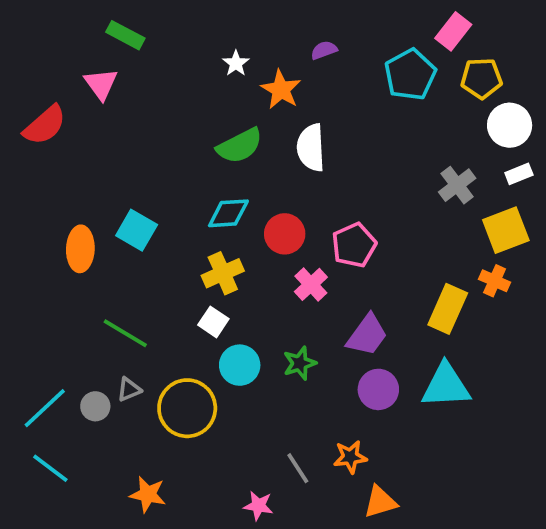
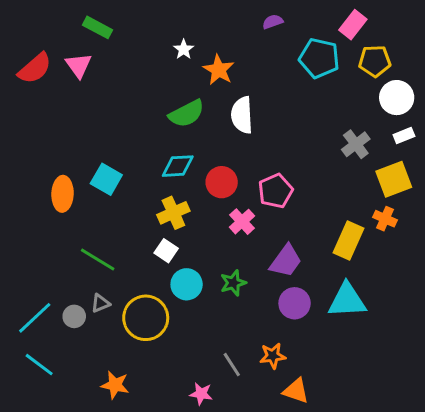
purple semicircle: (324, 50) -> (273, 22), moved
cyan pentagon: (410, 75) -> (319, 58), turned -30
red semicircle: (45, 125) -> (35, 68), moved
orange triangle: (380, 502) -> (296, 391), turned 36

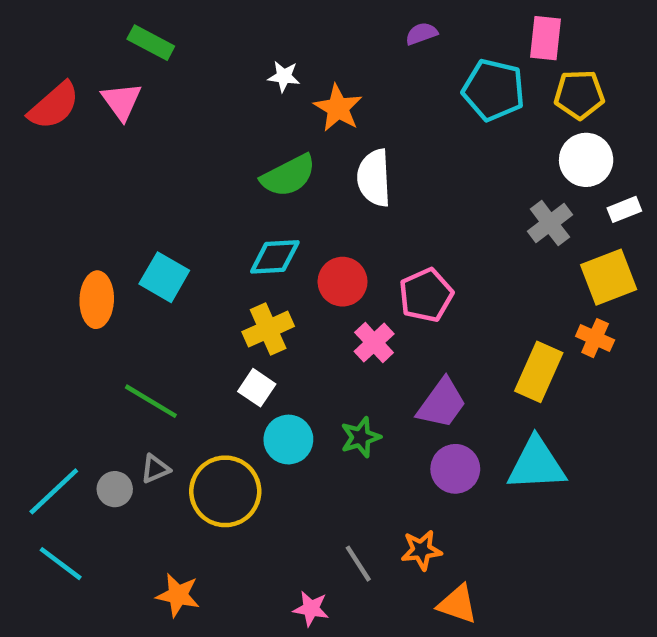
pink rectangle: (353, 25) -> (545, 38), turned -32
white star: (184, 49) -> (284, 76), turned -30
white circle: (397, 98) -> (586, 160), moved

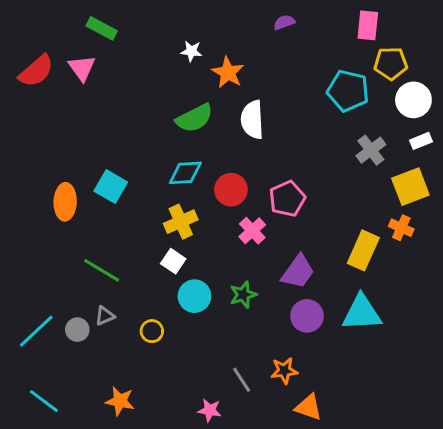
cyan pentagon: (494, 90) -> (348, 91), moved
white circle: (586, 160) -> (413, 100), moved
yellow circle: (225, 491) -> (152, 331), size x0.5
cyan line: (61, 564) -> (44, 401), moved

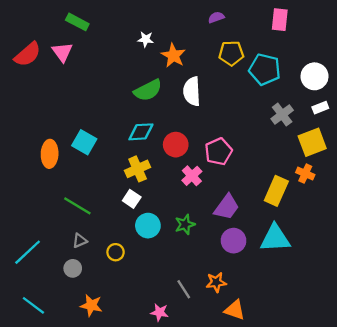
yellow pentagon: (391, 63) -> (231, 53), moved
gray circle: (77, 330) -> (73, 268), moved

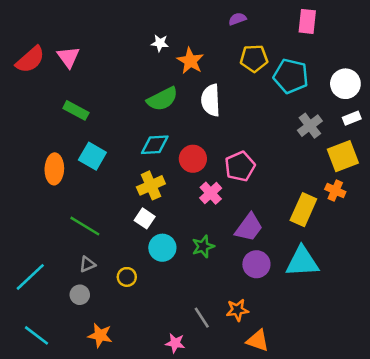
green rectangle: (77, 22) -> (76, 110), moved

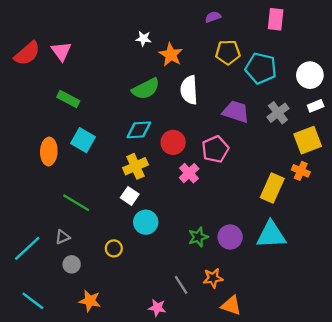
purple trapezoid: (249, 227) -> (236, 112), moved, turned -108
green star: (203, 246) -> (198, 237), moved
gray triangle: (87, 264) -> (62, 237), moved

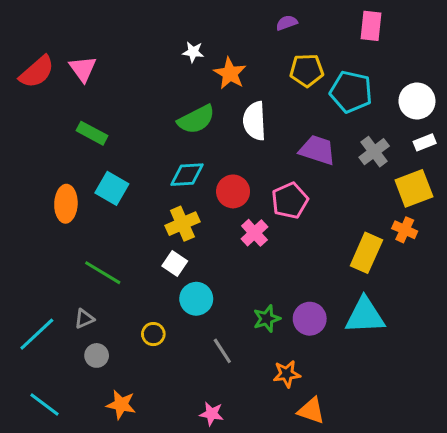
gray line: (181, 285) -> (222, 351), moved

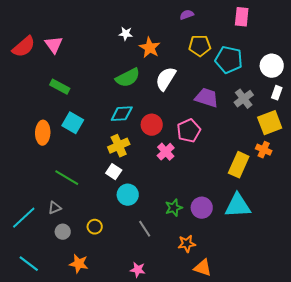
white semicircle: (254, 121) -> (166, 79), turned 35
white rectangle: (425, 142) -> (277, 93), turned -48
yellow circle: (153, 334) -> (95, 227), moved

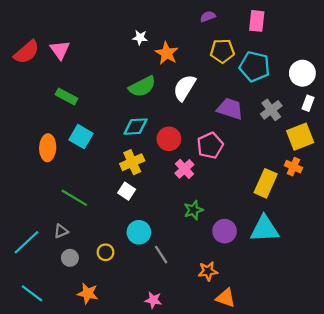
pink rectangle: (242, 17) -> (257, 21), moved
cyan circle: (128, 195) -> (139, 232), moved
green star: (174, 208) -> (193, 210), moved

